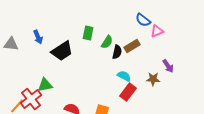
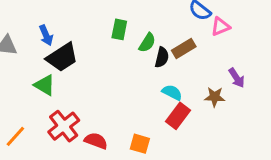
black trapezoid: (62, 51) -> (62, 57), moved
green triangle: (45, 85) -> (45, 85), moved, turned 42
red cross: (31, 99) -> (64, 126), moved

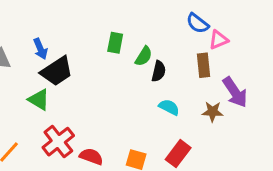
brown rectangle: (184, 49) -> (204, 65), moved, turned -65
purple arrow: (237, 78) -> (235, 92), size x1.5
red rectangle: (178, 116) -> (178, 154), moved

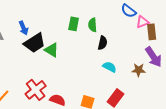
green semicircle: (144, 56) -> (93, 25), moved, turned 144
brown rectangle: (204, 65) -> (152, 32), moved
green triangle: (39, 100) -> (52, 50), moved

